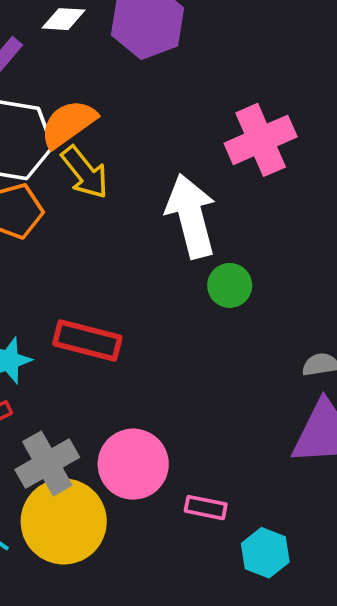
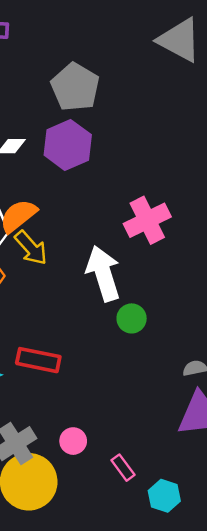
pink circle: (133, 464) -> (73, 441), size x0.6
pink rectangle: (206, 508) -> (123, 468), turned 45

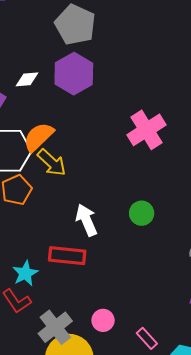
white arrow: (103, 273) -> (86, 220), moved, size x0.7

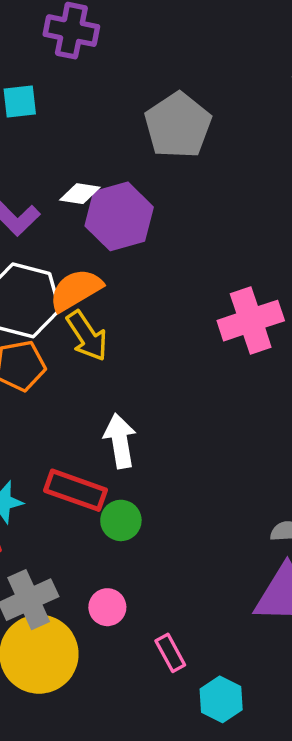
purple hexagon: (74, 74) -> (119, 216), moved
green circle: (142, 213) -> (121, 520), moved

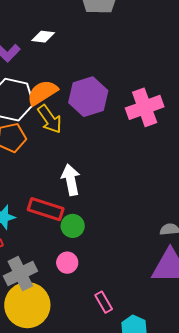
purple hexagon: (119, 216) -> (88, 97), moved
pink circle: (107, 607) -> (67, 263), moved

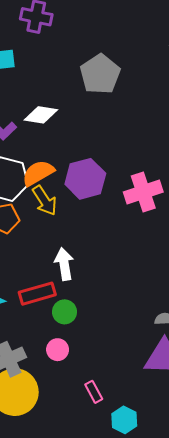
white diamond: (43, 37) -> (41, 115), size x1.4
red rectangle: (46, 209) -> (37, 294), turned -36

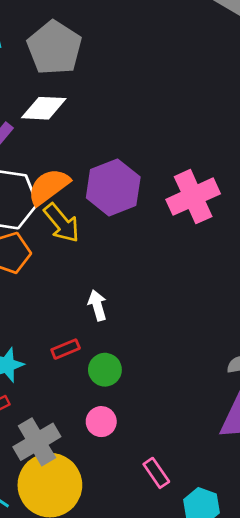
gray pentagon: (100, 74) -> (54, 48), moved
white arrow: (64, 264) -> (97, 305), size x0.7
red rectangle: (37, 294) -> (66, 349), size x0.6

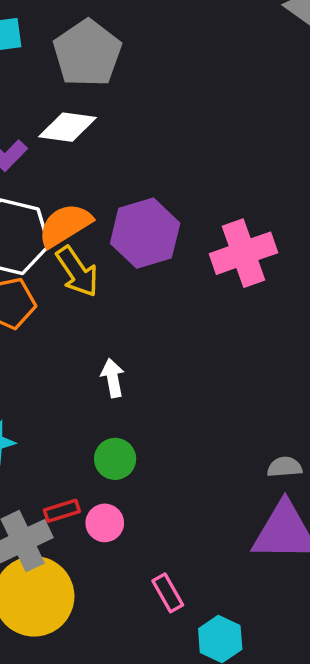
red rectangle: (66, 349) -> (62, 511), moved

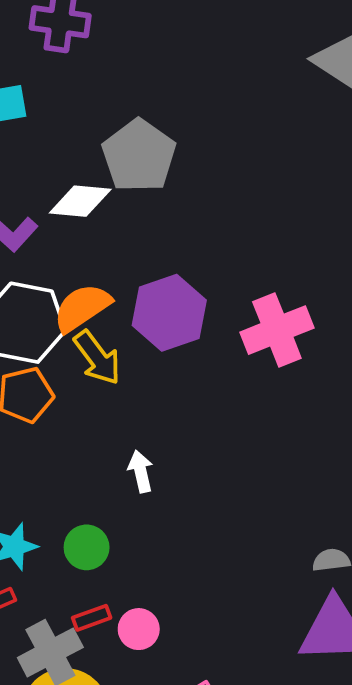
gray pentagon: (87, 53) -> (139, 156), moved
green circle: (115, 459) -> (87, 547), moved

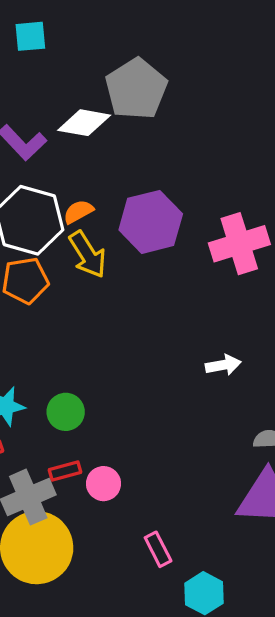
orange semicircle: (82, 308) -> (78, 212), size x0.6
white arrow: (141, 471) -> (223, 365), moved, turned 88

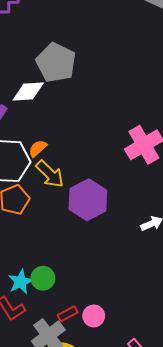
purple hexagon: (151, 222) -> (88, 200), moved
green circle: (66, 412) -> (43, 278), moved

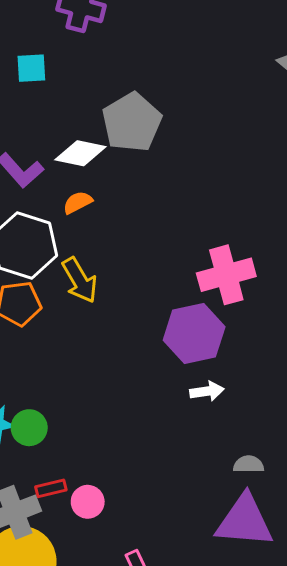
orange semicircle: (38, 148) -> (78, 202), moved
purple hexagon: (88, 200) -> (194, 333), moved

